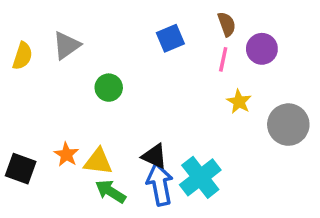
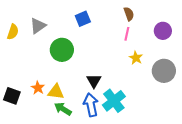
blue square: (170, 38) -> (83, 19), moved
purple circle: (262, 49) -> (163, 31), moved
green circle: (109, 88) -> (62, 50), size x1.5
black triangle: (154, 156) -> (94, 81), moved, turned 35

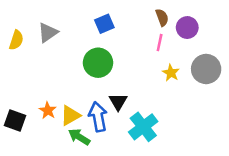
purple circle: (163, 31) -> (187, 28), moved
green circle: (62, 50) -> (98, 63), moved
gray circle: (164, 71) -> (206, 69), moved
yellow triangle: (56, 92) -> (70, 115), turned -36
blue arrow: (91, 105) -> (98, 117), moved

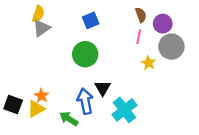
yellow semicircle: (16, 40) -> (38, 14), moved
gray circle: (206, 69) -> (171, 47), moved
yellow triangle: (70, 115) -> (36, 109), moved

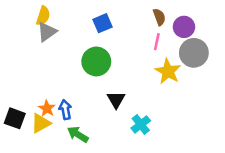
yellow star: (148, 63) -> (168, 71), size x1.5
blue arrow: (85, 101) -> (65, 110), moved, size x0.7
cyan cross: (124, 110) -> (141, 124), size x0.7

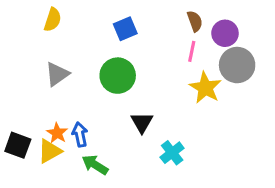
gray triangle: (47, 32) -> (57, 74), moved

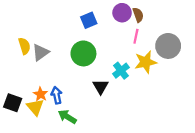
yellow semicircle: (53, 20) -> (24, 46), moved, turned -35
purple circle: (225, 33) -> (122, 13), moved
yellow star: (205, 88) -> (146, 62), turned 30
yellow triangle: (50, 151) -> (35, 107), turned -42
cyan cross: (172, 153) -> (121, 71), moved

